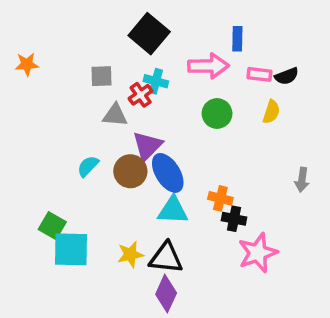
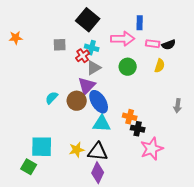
gray triangle: (115, 115) -> (94, 68), moved, turned -35
green square: (52, 226) -> (29, 167), moved

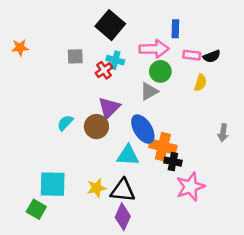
green circle: (128, 67) -> (160, 71), moved
gray triangle: (94, 68) -> (149, 91), moved
blue ellipse: (99, 102) -> (143, 129), moved
orange cross: (130, 117) -> (163, 147), size x1.5

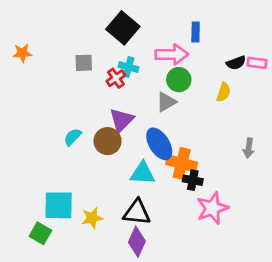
pink rectangle: (192, 55) -> (257, 63), moved
yellow star: (96, 188) -> (92, 218), moved

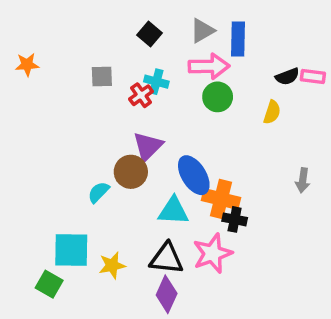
black square: (123, 28) -> (150, 34), size x0.6
blue rectangle: (196, 32) -> (238, 39), size x1.4
gray triangle: (166, 102) -> (202, 31), moved
cyan semicircle: (73, 137) -> (99, 192), moved
pink star: (212, 208) -> (212, 253), moved

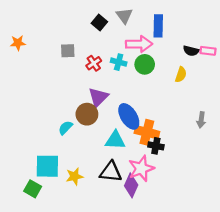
gray triangle: (202, 31) -> (124, 16), moved, turned -36
black semicircle: (287, 76) -> (191, 51), turned 35
cyan cross: (156, 82) -> (119, 62), moved
purple diamond: (167, 294) -> (131, 185), moved

